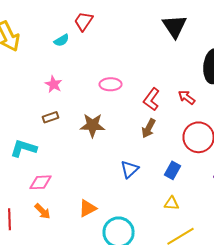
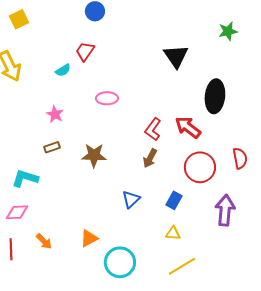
pink ellipse: (111, 84) -> (107, 98), moved
red arrow: (187, 97) -> (188, 127), size x1.5
pink diamond: (41, 182) -> (17, 212), moved

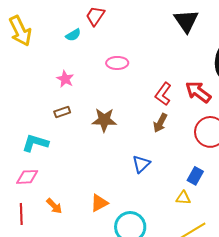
blue rectangle: (174, 200) -> (195, 176), moved

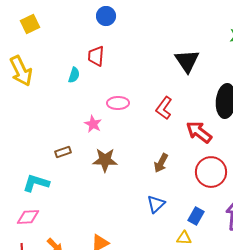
red trapezoid: (95, 16) -> (96, 56), turned -30
cyan semicircle: (73, 35) -> (74, 75), turned -42
pink star: (65, 79) -> (93, 124), moved
red L-shape: (163, 94) -> (164, 108), moved
blue triangle: (141, 164) -> (156, 204), moved

